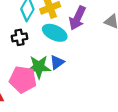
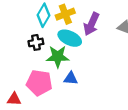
blue triangle: (57, 62) -> (71, 78), moved, turned 40
green star: (39, 67) -> (58, 57), moved

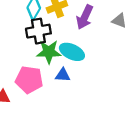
cyan ellipse: (70, 38) -> (72, 52), moved
black cross: (36, 42) -> (38, 31), moved, size x1.5

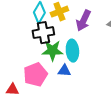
cyan ellipse: (72, 52) -> (72, 51), turned 60
pink pentagon: (29, 80) -> (35, 75), turned -30

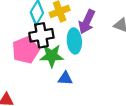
cyan ellipse: (72, 51) -> (74, 41), moved
pink pentagon: (35, 75) -> (26, 50), moved

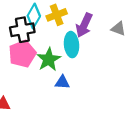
black cross: (41, 35) -> (22, 30), moved
green star: (52, 56) -> (49, 59), turned -30

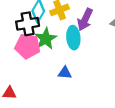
pink pentagon: (22, 54) -> (28, 46), turned 30
green star: (49, 59) -> (46, 39), moved

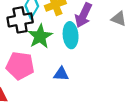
pink pentagon: (28, 46) -> (20, 66), moved

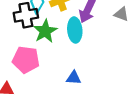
blue triangle: (61, 74) -> (74, 78), moved

